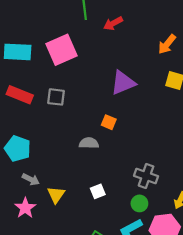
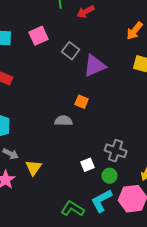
pink square: (61, 50) -> (39, 36), size x0.7
gray square: (56, 97) -> (71, 51), moved, turned 30
white square: (98, 191) -> (88, 165), moved

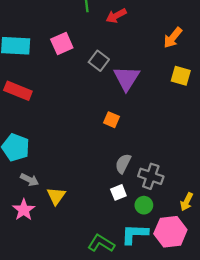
purple triangle: (95, 66) -> (127, 78), turned -35
gray semicircle: (64, 121) -> (123, 164), moved, turned -66
cyan L-shape: (102, 201) -> (135, 234), turned 30

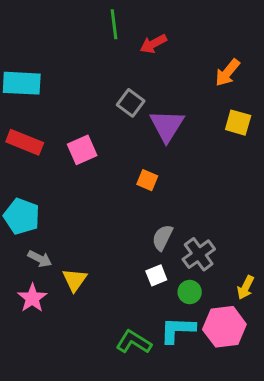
pink square: (62, 43) -> (82, 150), moved
gray cross: (151, 176) -> (199, 254), turned 35

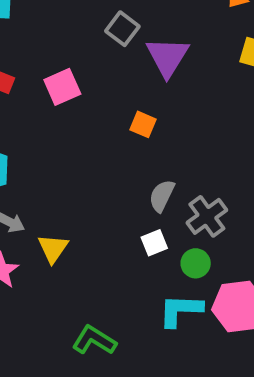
green L-shape: (134, 342) -> (94, 340), moved

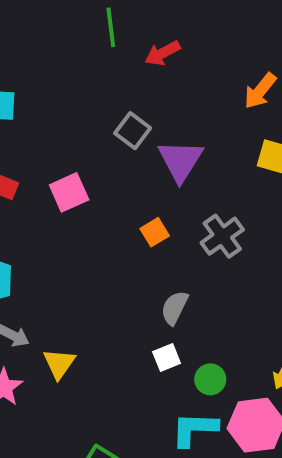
orange square: (143, 124) -> (155, 232), turned 36
gray cross: (207, 216) -> (222, 236), moved

